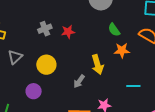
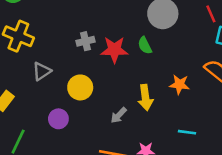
green semicircle: (114, 30) -> (145, 45), moved
red star: (68, 32) -> (114, 50), size x1.5

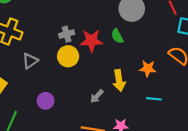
yellow circle: (80, 87) -> (68, 56), moved
cyan line: (187, 132) -> (154, 99), moved

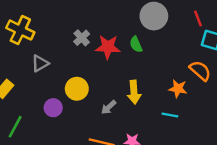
gray cross: (67, 34) -> (82, 38), turned -32
yellow circle: (68, 56) -> (77, 89), moved
orange star: (148, 68) -> (178, 89), moved

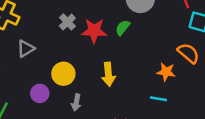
green semicircle: (136, 44) -> (123, 28), turned 63
yellow arrow: (134, 92) -> (108, 74), moved
gray arrow: (109, 107) -> (76, 102), moved, turned -35

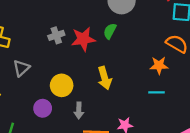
gray cross: (67, 22) -> (56, 35), turned 35

